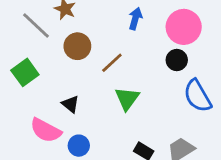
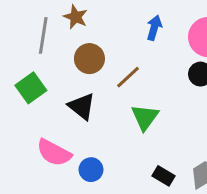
gray line: (36, 26) -> (43, 35), turned 56
black triangle: (70, 104) -> (82, 106), moved, size x1.4

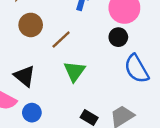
black triangle: (82, 106) -> (25, 76), moved

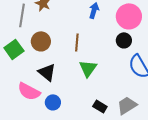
brown circle: (31, 25) -> (41, 41), moved
brown line: (61, 40) -> (77, 42), turned -42

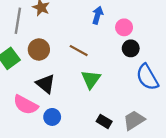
pink circle: (129, 16) -> (124, 27), moved, size x0.6
brown line: (77, 42) -> (79, 51), turned -66

